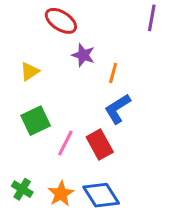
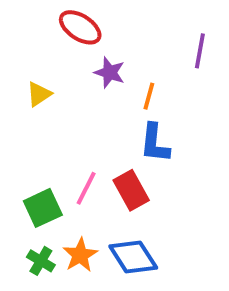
purple line: (152, 18) -> (200, 51), moved
blue L-shape: (118, 109) -> (155, 143), turned -52
green square: (36, 121) -> (43, 208), moved
green cross: (22, 189) -> (41, 261), moved

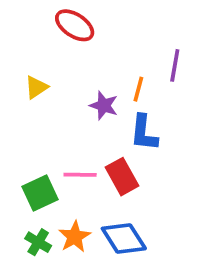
purple line: (200, 51) -> (175, 65), moved
purple star: (110, 73) -> (104, 106), moved
pink line: (86, 188) -> (80, 175), turned 64

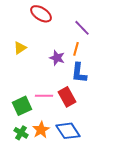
purple line: (175, 65) -> (82, 28), moved, turned -54

